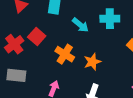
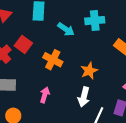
orange star: (92, 62) -> (89, 71), moved

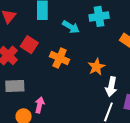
pink arrow: (45, 95) -> (40, 105), moved
white arrow: (84, 97) -> (111, 87), moved

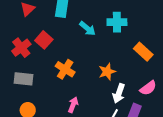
orange cross: (60, 58) -> (65, 69), moved
pink arrow: (40, 105) -> (73, 105), moved

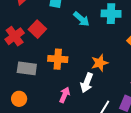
orange cross: (65, 69) -> (58, 59), turned -30
gray rectangle: (24, 79) -> (27, 68), moved
white arrow: (119, 93) -> (87, 83), moved

